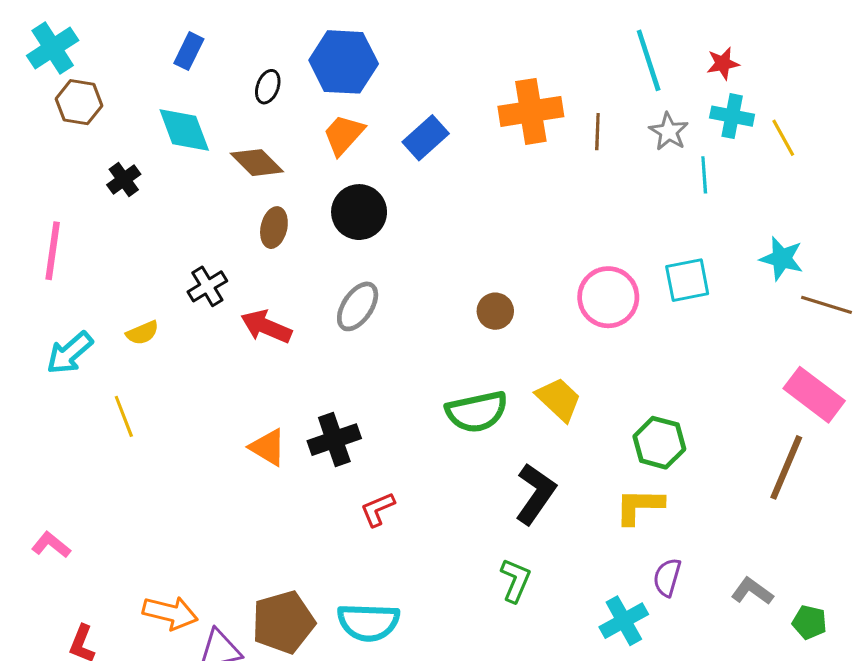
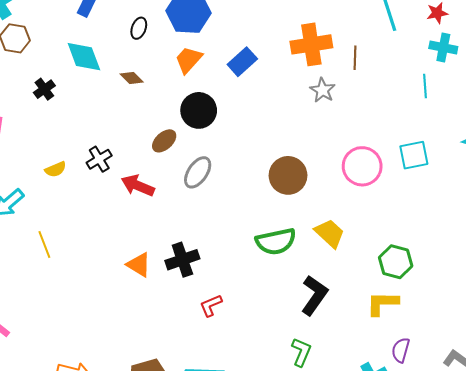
gray star: (669, 132) -> (323, 90), moved
brown diamond: (257, 163) -> (132, 78), size x0.7
brown ellipse: (274, 228) -> (164, 141), moved, turned 35
brown circle: (495, 311) -> (288, 175), size x1.6
yellow semicircle: (142, 333) -> (56, 169), moved

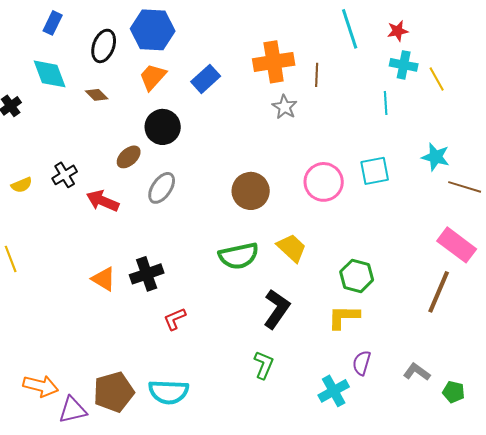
black ellipse: (139, 28) -> (104, 46), size x1.5

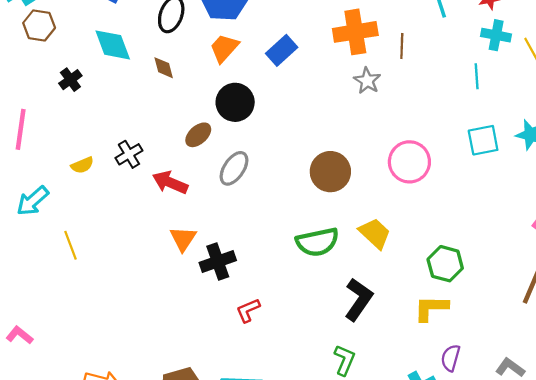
brown diamond: (97, 95) -> (164, 68), turned 30
cyan square: (375, 171) -> (483, 140), moved
orange triangle: (104, 279) -> (183, 239), moved, turned 32

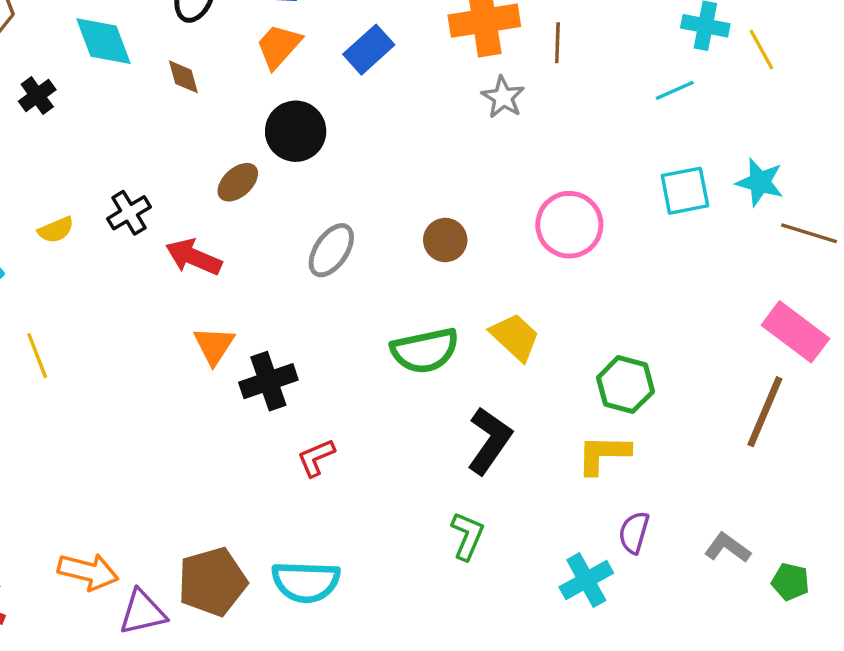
cyan line: (477, 76) -> (675, 90), turned 70
gray ellipse: (234, 168) -> (331, 250), moved
brown circle: (330, 172) -> (445, 240), size x0.7

